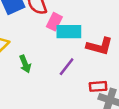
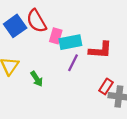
purple line: (67, 67) -> (73, 63), moved
red rectangle: (98, 86) -> (106, 86), turned -42

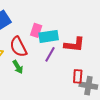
red semicircle: (36, 21) -> (18, 47), moved
red rectangle: (106, 86) -> (78, 76), turned -32

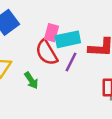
red semicircle: (18, 47) -> (47, 53), moved

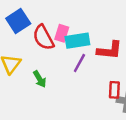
red semicircle: (47, 53) -> (43, 37), moved

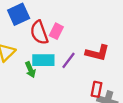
cyan rectangle: (77, 41) -> (43, 60), moved

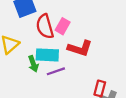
red L-shape: (97, 53) -> (80, 48), moved
purple line: (68, 60) -> (56, 71), moved, turned 30

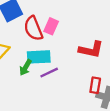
red L-shape: (80, 48) -> (91, 50), moved
green arrow: (33, 64) -> (26, 67), turned 56

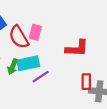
green arrow: (26, 67) -> (13, 67), moved

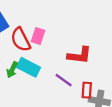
cyan rectangle: (28, 63) -> (29, 67), turned 35
purple line: (41, 77) -> (64, 80), moved, turned 66

